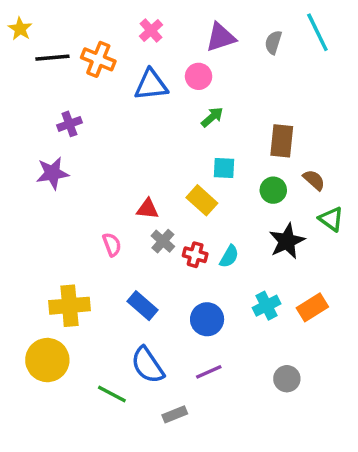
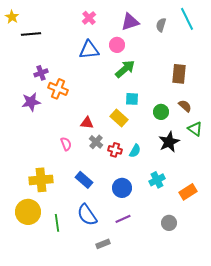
orange cross: (98, 59) -> (58, 89), moved
green arrow: (212, 117) -> (125, 69), size x1.5
brown rectangle: (282, 141) -> (179, 74), moved
orange rectangle: (312, 307) -> (188, 192), moved
green line: (112, 394) -> (57, 223), moved, turned 54

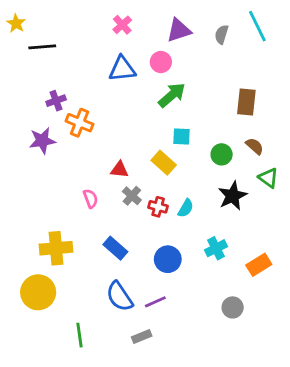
purple line: (123, 219) -> (155, 302), moved
green line: (57, 223) -> (79, 335), moved

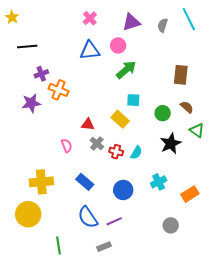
black line: (42, 47) -> (27, 46), moved

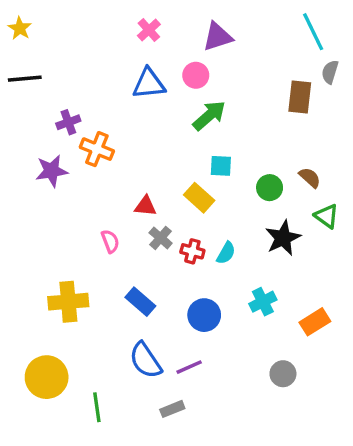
gray semicircle: (163, 25) -> (330, 72), moved
black line: (27, 46) -> (25, 79), moved
brown rectangle: (181, 75) -> (300, 97), moved
yellow circle: (28, 214) -> (47, 377), moved

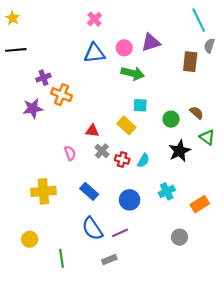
purple triangle: (218, 37) -> (151, 42), moved
green arrow: (209, 116) -> (133, 73), turned 55
yellow circle: (47, 377) -> (30, 239), size x0.6

